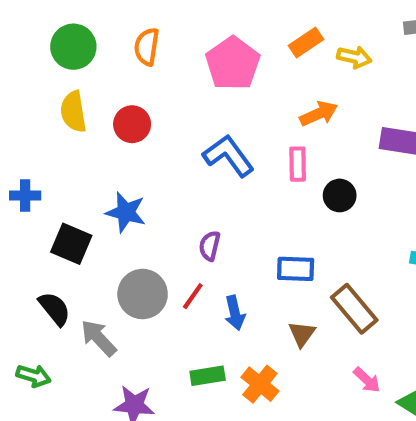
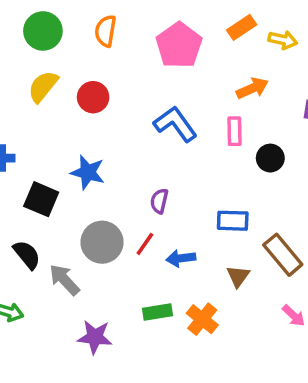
yellow semicircle: (73, 112) -> (43, 86), turned 48
blue arrow: (235, 313) -> (181, 258), turned 96

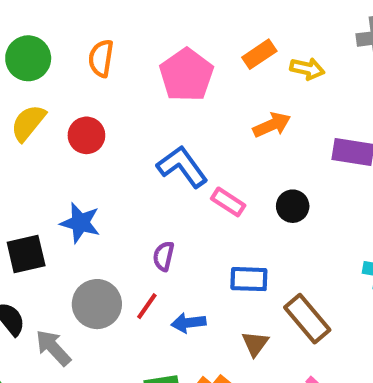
pink rectangle: (234, 131) -> (228, 202), moved, turned -56
black square: (41, 199) -> (26, 254), turned -36

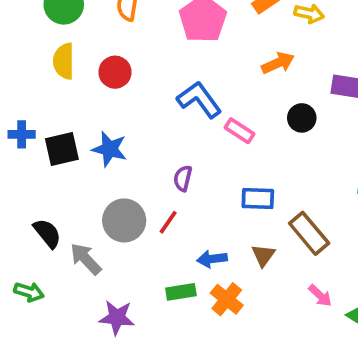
yellow semicircle: (28, 123) -> (64, 61), turned -39
black circle: (293, 206) -> (302, 118), moved
black square: (26, 254) -> (62, 149), moved
blue arrow: (189, 323) -> (212, 259), moved

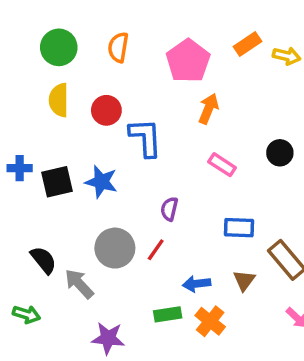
orange arrow: (278, 63) -> (208, 109), moved, turned -44
blue L-shape: (199, 100) -> (146, 138), moved, turned 33

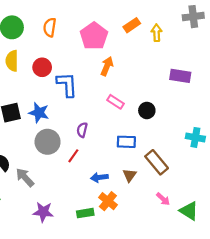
yellow arrow: (287, 56) -> (157, 33), turned -105
black circle: (280, 153) -> (147, 110), moved
gray circle: (115, 248) -> (48, 142), moved
green rectangle: (168, 314) -> (85, 213), moved

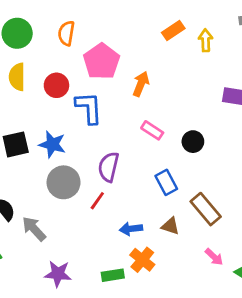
pink pentagon: (94, 36) -> (102, 61), moved
purple semicircle: (82, 130) -> (109, 167), size x1.5
blue rectangle: (126, 142) -> (166, 182), turned 60
brown triangle: (130, 175) -> (170, 226), turned -48

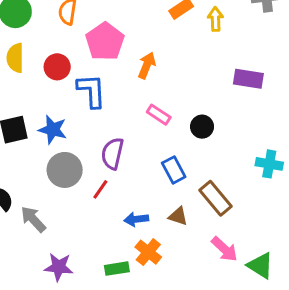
pink arrow: (214, 257) -> (224, 249), size x1.4

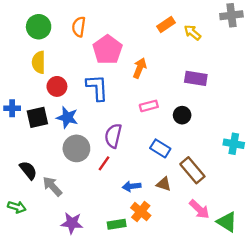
yellow arrow: (215, 19) -> (192, 32), turned -48
red circle: (57, 67) -> (57, 86), moved
purple rectangle: (248, 79) -> (196, 78), moved
pink rectangle: (159, 115) -> (149, 106), turned -48
blue rectangle: (174, 170) -> (160, 148), turned -30

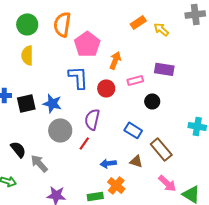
orange semicircle: (79, 27) -> (62, 24), size x1.4
red circle: (57, 86) -> (106, 88), moved
pink rectangle: (149, 106) -> (135, 80), moved

